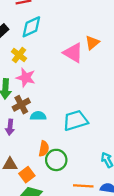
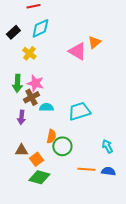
pink star: (26, 78) -> (35, 83), moved

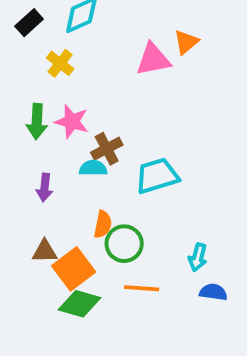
pink triangle: (77, 51) -> (153, 59), turned -42
brown cross: (31, 97) -> (107, 149), moved
cyan arrow: (107, 146) -> (198, 257), moved, turned -136
orange square: (36, 159) -> (74, 269), size x1.5
orange line: (86, 169) -> (142, 288), moved

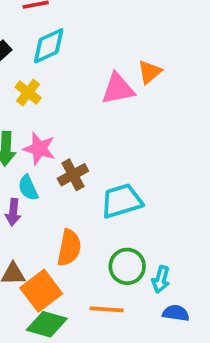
cyan semicircle: (93, 168) -> (28, 188), moved, turned -115
orange semicircle: (103, 224) -> (69, 248), size x1.4
green circle: (124, 244) -> (127, 266), moved

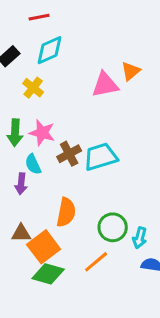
cyan trapezoid: (122, 201) -> (101, 157), moved
orange line: (107, 309) -> (96, 262), turned -44

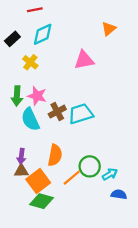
orange triangle: (131, 71) -> (109, 29), moved
cyan semicircle: (33, 164) -> (30, 119), size x1.5
purple arrow: (21, 184) -> (21, 156), moved
cyan arrow: (140, 238) -> (110, 174), turned -136
orange line: (96, 262) -> (72, 178), moved

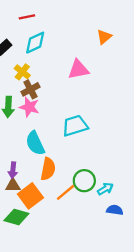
brown cross: (57, 112) -> (30, 89), moved
cyan semicircle: (30, 119) -> (35, 143), moved
green diamond: (42, 201) -> (16, 217), moved

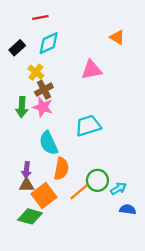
orange triangle: (104, 37) -> (117, 37), turned -49

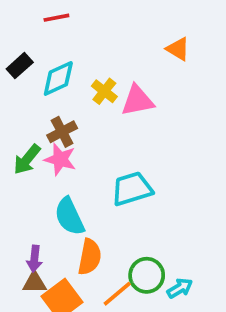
cyan diamond: (49, 43) -> (58, 78), moved
yellow cross: (36, 72) -> (104, 91), moved
green arrow: (22, 107) -> (27, 159), turned 36

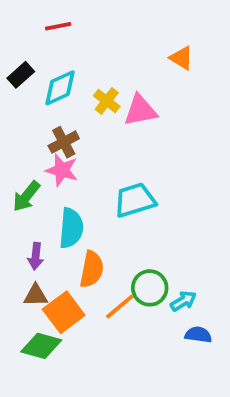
green arrow: (27, 159) -> (26, 196), moved
cyan semicircle: (69, 216) -> (71, 228), turned -150
purple arrow: (34, 259) -> (36, 256), moved

